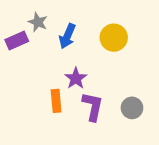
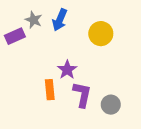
blue arrow: (67, 36) -> (60, 20), moved
gray circle: (132, 108) -> (111, 105), moved

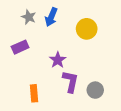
purple rectangle: (15, 36) -> (20, 47), moved
orange rectangle: (50, 90) -> (34, 93), moved

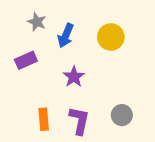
blue arrow: (51, 17) -> (66, 36), moved
purple L-shape: (71, 81) -> (79, 121), moved

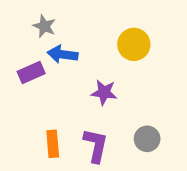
blue arrow: (66, 36) -> (63, 54), moved, turned 75
purple star: (74, 77) -> (104, 92), moved, turned -30

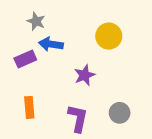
purple star: (104, 92) -> (85, 75), turned -30
orange rectangle: (53, 144) -> (29, 107), moved

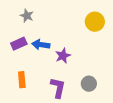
yellow circle: (109, 36) -> (95, 22), moved
blue arrow: (51, 44) -> (41, 45), moved

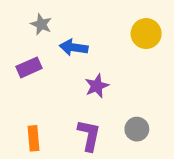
blue arrow: (41, 45) -> (74, 47), moved
orange rectangle: (22, 80) -> (34, 138), moved

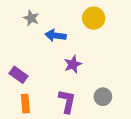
yellow circle: (146, 34) -> (94, 18), moved
purple rectangle: (29, 67) -> (18, 75), moved, turned 60

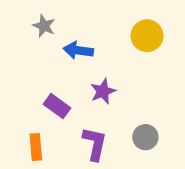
yellow circle: (94, 18) -> (147, 36), moved
purple rectangle: (18, 75) -> (57, 106), moved

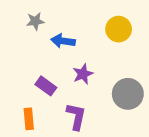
gray star: (44, 26) -> (35, 21), turned -30
gray circle: (145, 137) -> (128, 94), moved, size x1.5

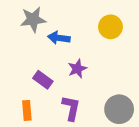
gray star: (35, 21) -> (33, 19), size x1.5
gray circle: (128, 94) -> (119, 109), moved

